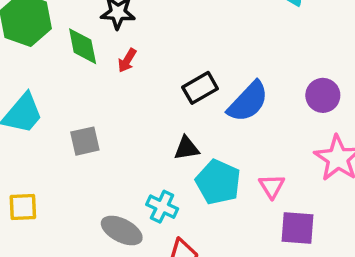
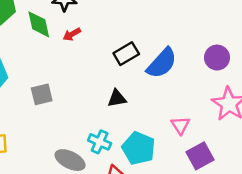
red arrow: (127, 60) -> (72, 34), turned 30
cyan pentagon: (218, 182) -> (139, 148), moved
purple square: (298, 228) -> (200, 156), turned -32

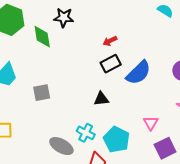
red arrow: (72, 34) -> (110, 41), moved

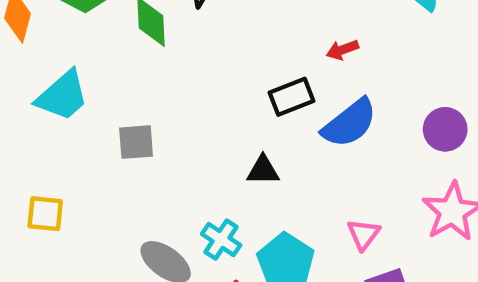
red arrow: (110, 41) -> (342, 50), moved

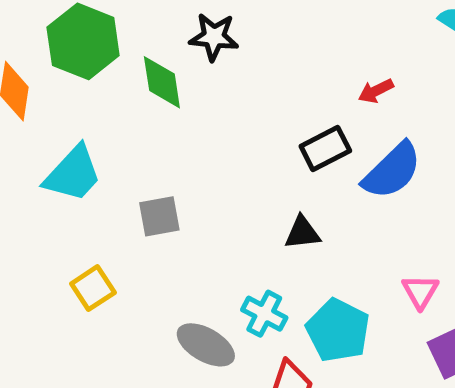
yellow square: (45, 214) -> (93, 288), moved, turned -33

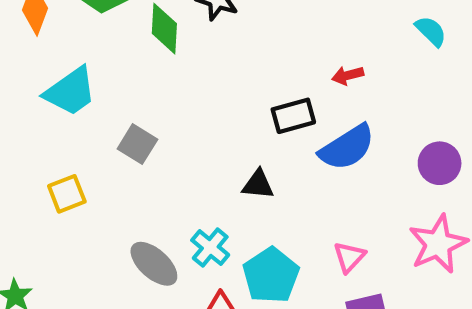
gray square: (159, 216) -> (137, 144), turned 30

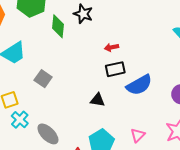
red arrow: (348, 75) -> (111, 47), moved
cyan cross: (210, 248) -> (20, 120), moved

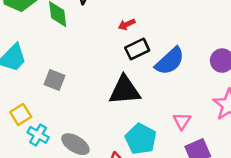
black triangle: (98, 100) -> (125, 90), size x1.8

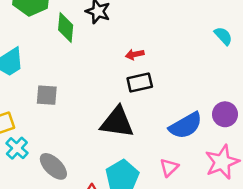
blue semicircle: (170, 61) -> (186, 126), moved
gray square: (54, 80) -> (47, 95), turned -30

